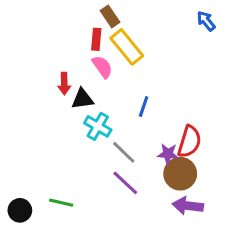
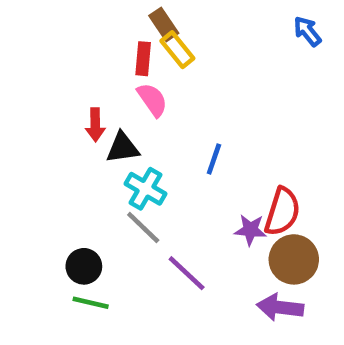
yellow rectangle: (127, 47) -> (177, 50), moved, size x0.7
gray line: (124, 152) -> (143, 228), moved
brown circle: (180, 174) -> (294, 259), moved
black circle: (20, 210) -> (84, 266), moved

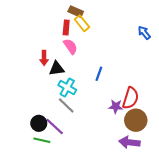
brown rectangle: (164, 24) -> (76, 12), turned -32
blue arrow: (307, 31) -> (144, 33), moved
purple line: (187, 273) -> (55, 127), moved

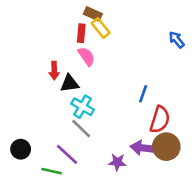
blue line: (99, 74) -> (143, 94), moved
purple star: (116, 106) -> (117, 162), moved
black circle: (39, 123) -> (21, 149), moved
purple arrow: (129, 142) -> (143, 148), moved

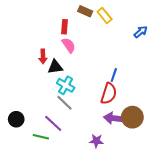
brown rectangle: (93, 14) -> (85, 11), moved
yellow rectangle: (101, 28) -> (105, 15), moved
blue arrow: (177, 40) -> (141, 32), turned 88
red semicircle: (160, 120) -> (109, 94), moved
purple star: (117, 162) -> (96, 141), moved

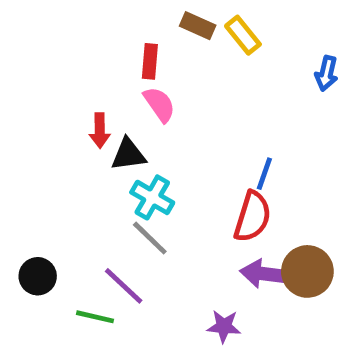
blue arrow: (141, 32) -> (326, 73), turned 144

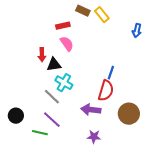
red rectangle: (150, 61) -> (63, 26), turned 72
gray line: (150, 238) -> (52, 97), moved
purple arrow: (264, 274) -> (91, 110), moved

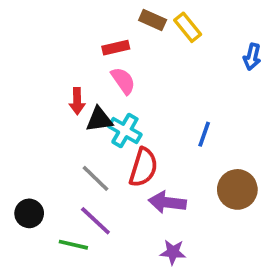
cyan cross: (64, 83) -> (125, 130), moved
red semicircle: (106, 91) -> (143, 167), moved
brown circle: (129, 114) -> (237, 189), moved

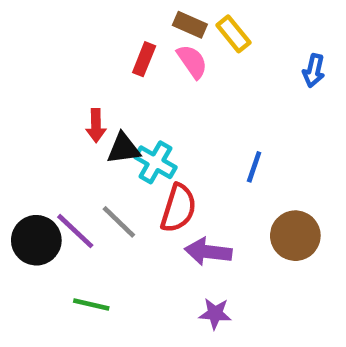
red rectangle: (116, 48) -> (144, 59), turned -55
pink semicircle: (123, 81) -> (192, 61), moved
black circle: (29, 213) -> (36, 240), moved, size x1.4
purple line: (95, 221) -> (75, 231), moved

